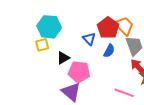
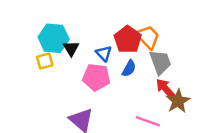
black triangle: (63, 58) -> (71, 48), moved, turned -32
pink pentagon: (79, 72) -> (96, 77), moved

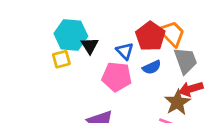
blue semicircle: (129, 68) -> (152, 67), turned 36
red arrow: (165, 89) -> (191, 89), turned -65
brown star: (178, 101) -> (177, 102), moved

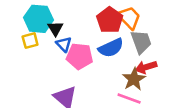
blue triangle: (125, 51) -> (64, 44), moved
blue semicircle: (152, 67) -> (111, 48), size x1.5

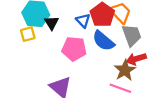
blue triangle: (64, 44) -> (83, 21), moved
blue semicircle: (111, 48) -> (103, 41), turned 65

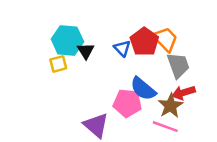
blue semicircle: (103, 41) -> (143, 89), moved
pink pentagon: (74, 49) -> (127, 103), moved

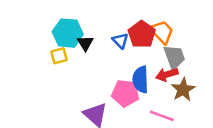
blue semicircle: (143, 89) -> (140, 79), turned 48
red arrow: (184, 93) -> (167, 74), moved
brown star: (170, 106) -> (183, 90), moved

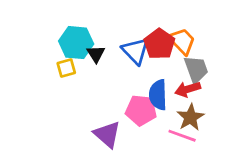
blue triangle: (120, 41) -> (135, 51), size x1.5
brown star: (183, 90) -> (190, 117), moved

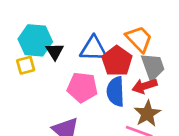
red pentagon: (159, 44) -> (117, 61), moved
blue triangle: (135, 51) -> (93, 49), turned -44
pink pentagon: (141, 110) -> (82, 87), moved

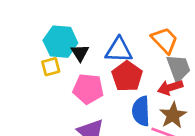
red pentagon: (117, 61) -> (127, 76), moved
pink pentagon: (82, 87) -> (88, 89), moved
blue semicircle: (116, 92) -> (141, 111), moved

